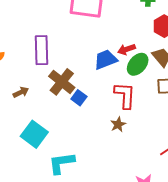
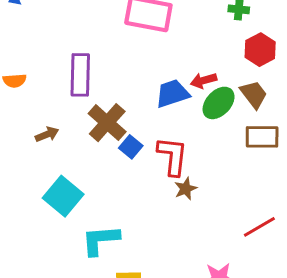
red L-shape: (125, 95) -> (172, 156), moved

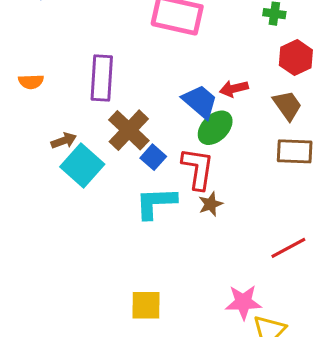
blue trapezoid: (172, 94) -> (200, 102), turned 57
green ellipse: (219, 103) -> (215, 128), moved
cyan square: (63, 196) -> (82, 166), moved
cyan L-shape: (100, 240) -> (156, 203), moved

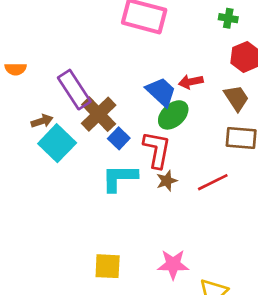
purple rectangle: (102, 78) -> (74, 90), moved, turned -39
red line: (288, 248) -> (213, 182), moved
pink star: (243, 302) -> (173, 264), moved

